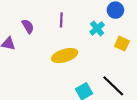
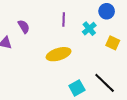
purple line: (61, 20) -> (64, 19), moved

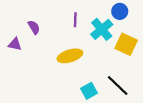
cyan cross: (89, 29) -> (102, 29), size x1.5
yellow square: (113, 43) -> (126, 44), size x1.5

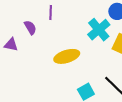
purple line: (75, 20) -> (51, 12), moved

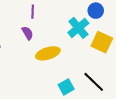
purple semicircle: (30, 27) -> (27, 33), moved

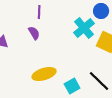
yellow ellipse: (48, 53) -> (44, 74), moved

